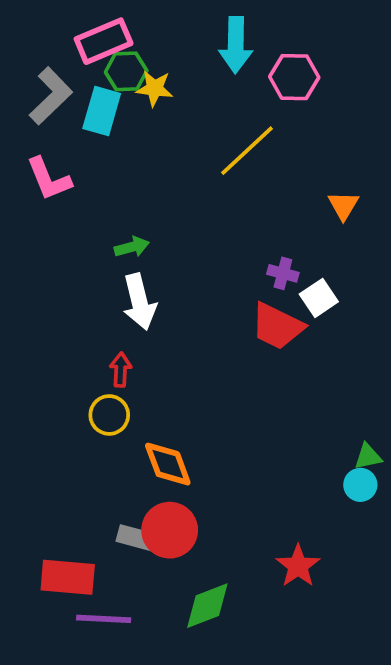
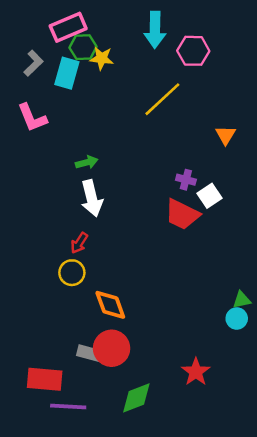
gray L-shape: (51, 96) -> (33, 63), size x0.7
red arrow: (121, 370) -> (79, 243), turned -150

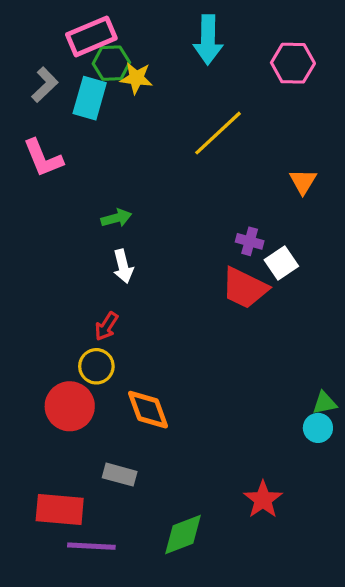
pink hexagon: (193, 51) -> (293, 63), moved
white arrow: (92, 198) -> (123, 266), size x0.7
red circle: (112, 348) -> (70, 406), moved

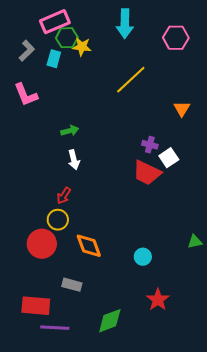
cyan rectangle: (90, 98) -> (54, 59), size x0.7
cyan circle: (318, 428) -> (143, 257), moved

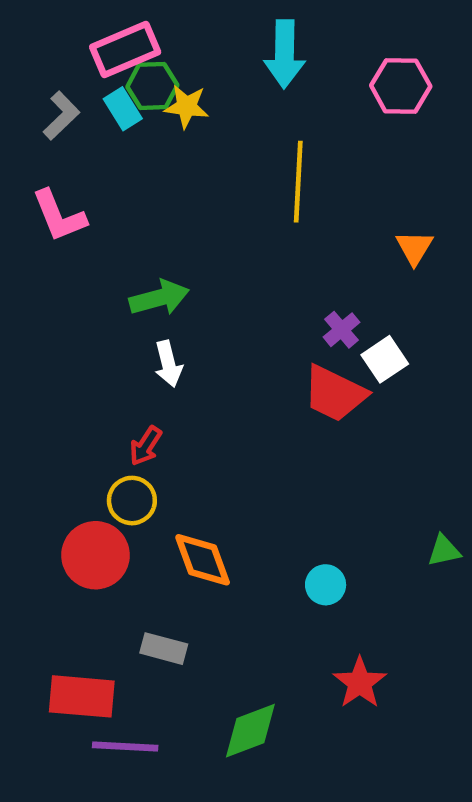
cyan rectangle: (54, 59) -> (123, 109), moved, turned -48
yellow line: (131, 80) -> (298, 182), turned -44
green arrow: (70, 131) -> (159, 298), size x1.4
purple cross: (150, 145) -> (341, 330), turned 35

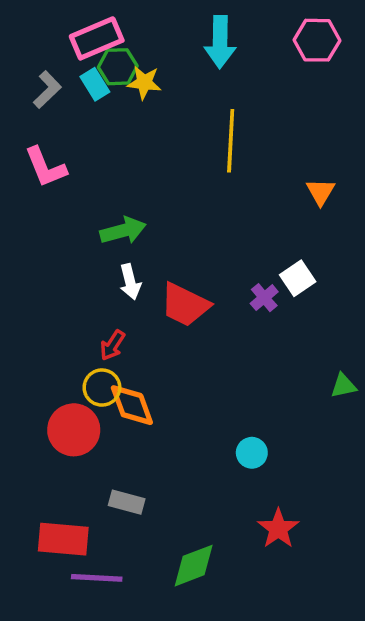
pink hexagon: (401, 86) -> (317, 40), moved
purple cross: (341, 330) -> (264, 298), moved
red trapezoid: (335, 393) -> (185, 305), moved
green triangle: (444, 551) -> (343, 386), moved
orange diamond: (203, 560) -> (132, 405), moved

